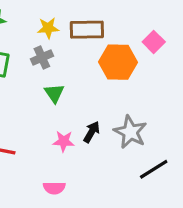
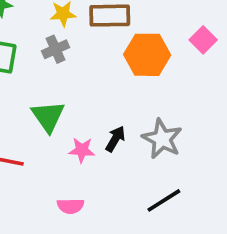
pink square: (154, 42) -> (203, 40), moved
green triangle: (54, 93) -> (48, 116), moved, size x1.4
black line: (154, 169) -> (164, 200), moved

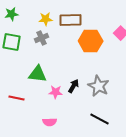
green triangle: (48, 116) -> (38, 74), turned -48
black line: (164, 200) -> (100, 119), turned 60

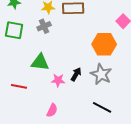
orange hexagon: (91, 41) -> (104, 44), moved
pink semicircle: (50, 122) -> (52, 110), turned -64

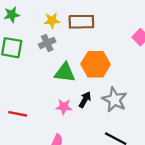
orange hexagon: (104, 44) -> (96, 64), moved
green triangle: (40, 62) -> (65, 72), moved

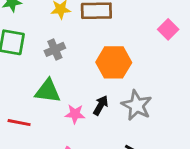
gray cross: (47, 43) -> (55, 49), moved
green triangle: (65, 72) -> (48, 91), moved

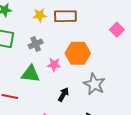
black arrow: (101, 105) -> (63, 94), moved
pink star: (75, 114) -> (54, 65), moved

